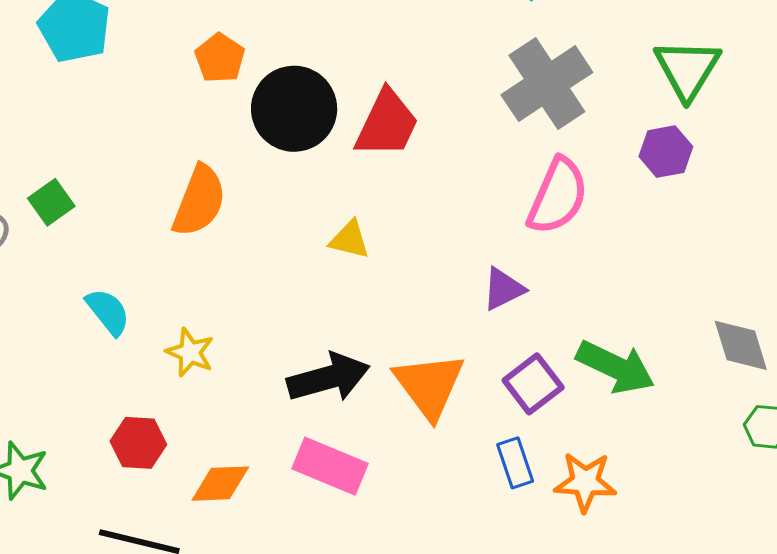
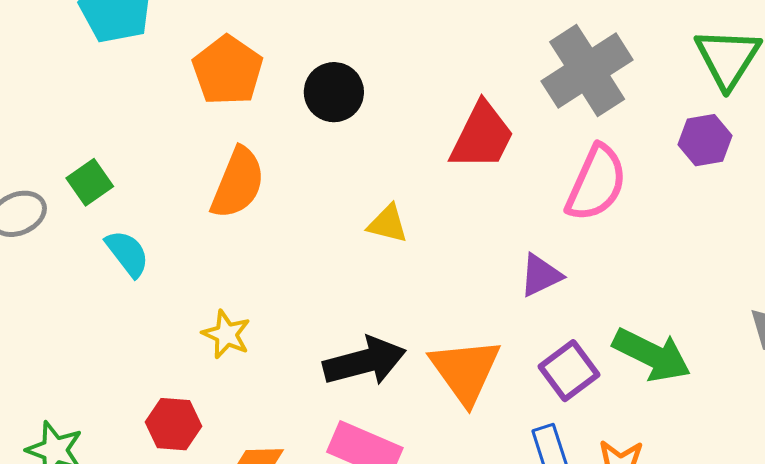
orange pentagon: (220, 58) -> (228, 70), moved, size x1.4
black circle: (294, 109) -> (334, 92), size x0.7
red trapezoid: (387, 124) -> (482, 136), moved
cyan semicircle: (108, 312) -> (127, 253), moved

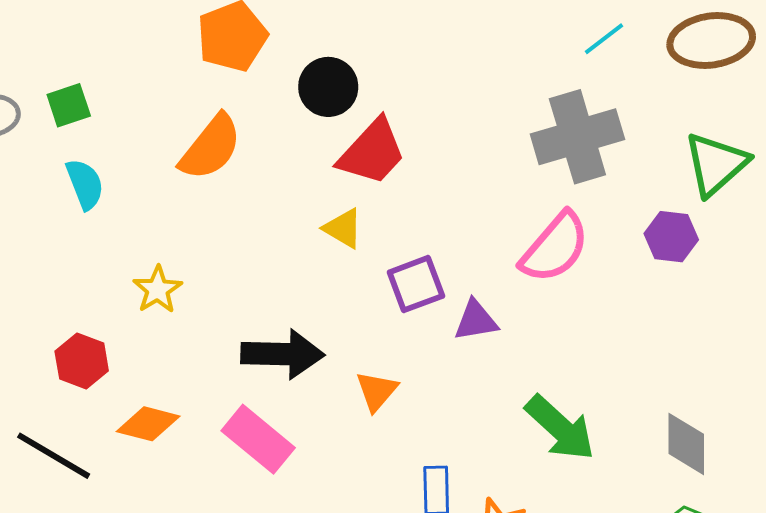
red trapezoid: (482, 136) -> (372, 152), moved
orange triangle: (465, 371) -> (377, 391), size x0.6
purple square: (569, 371) -> (416, 284), moved

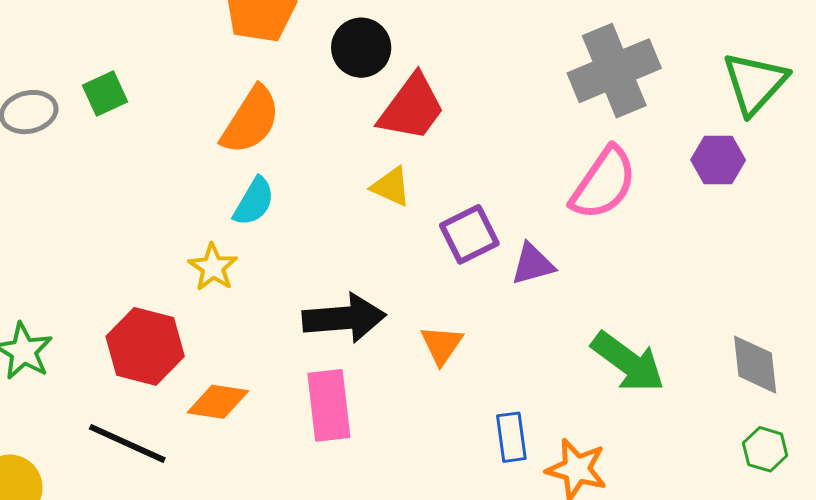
cyan semicircle: (85, 184) -> (254, 202), moved, turned 58
red hexagon: (82, 361) -> (145, 346), size x1.4
pink rectangle: (258, 439) -> (329, 405), turned 50

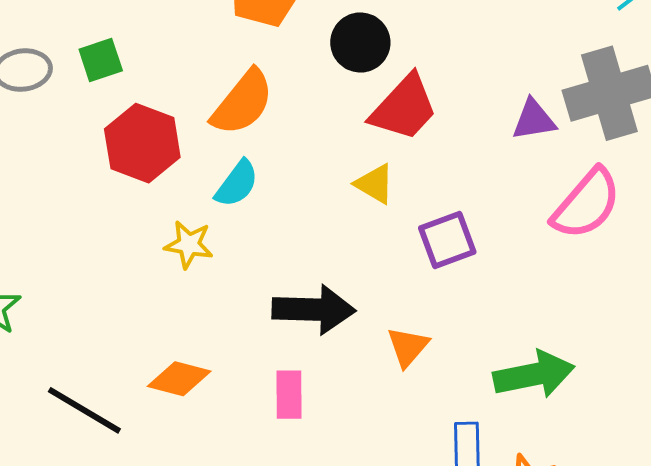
purple triangle: (533, 264) -> (534, 120), moved
yellow star: (213, 267) -> (189, 244), turned -30
red hexagon: (145, 346) -> (142, 143), moved
green arrow: (628, 362) -> (534, 374), moved, turned -54
pink rectangle: (329, 405) -> (289, 395), size x0.7

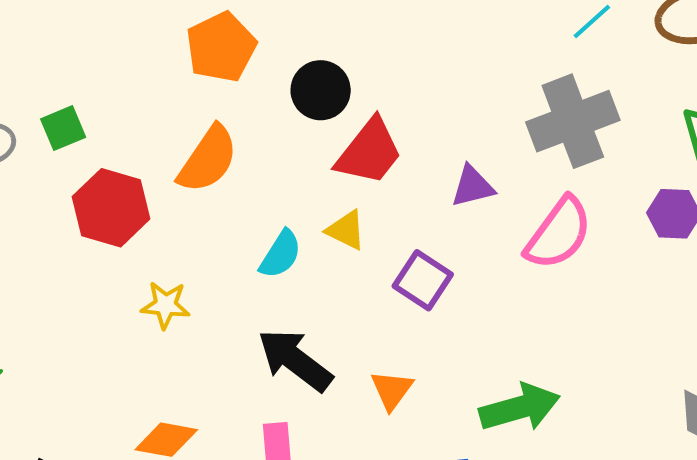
purple triangle: (534, 120) -> (473, 186), moved
cyan semicircle: (237, 184) -> (281, 254), moved
purple square: (447, 240) -> (423, 280), turned -32
black arrow: (314, 309) -> (295, 360), turned -140

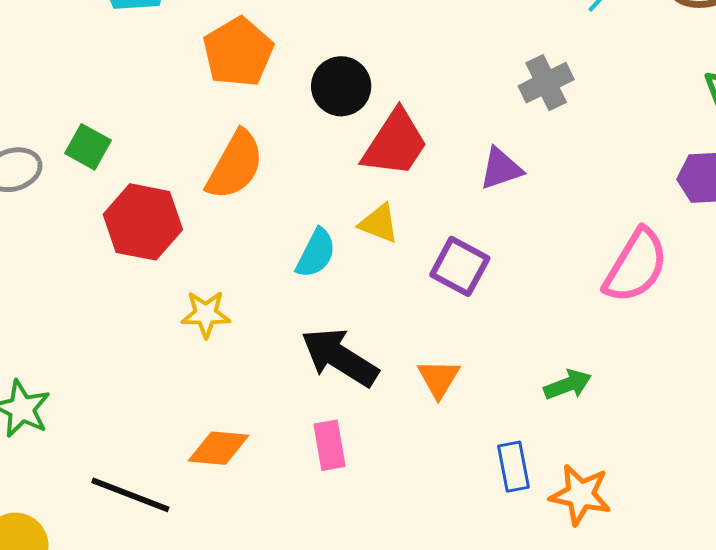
gray cross: (573, 121) -> (546, 83), moved, size x0.6
green square: (63, 128) -> (88, 147), turned -33
pink semicircle: (559, 233) -> (636, 266), moved
green arrow: (520, 408) -> (568, 385), size x0.6

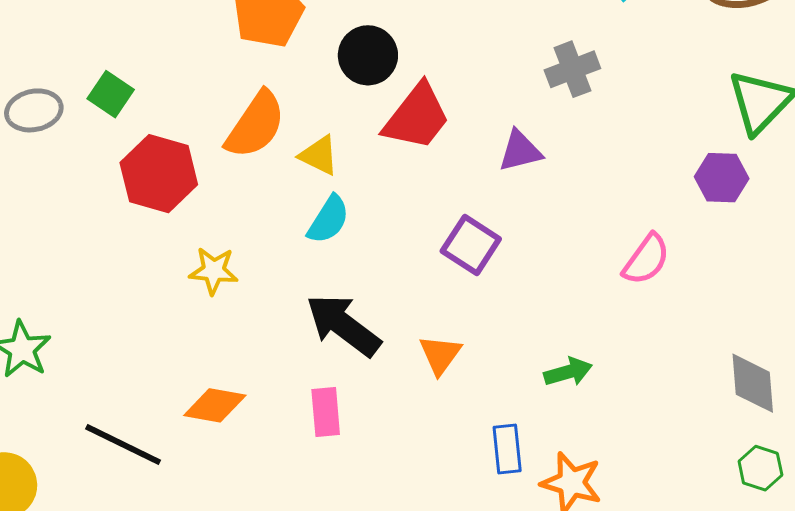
yellow triangle: (379, 223) -> (319, 155), moved
pink semicircle: (636, 266) -> (646, 259), size x0.7

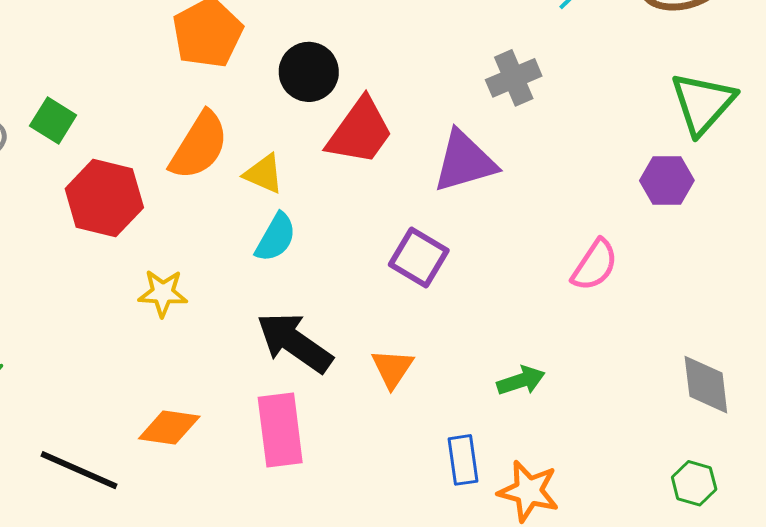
purple triangle: (520, 151) -> (465, 162), size x1.5
pink rectangle: (326, 412) -> (280, 430), size x1.5
green hexagon: (760, 468) -> (694, 483), moved

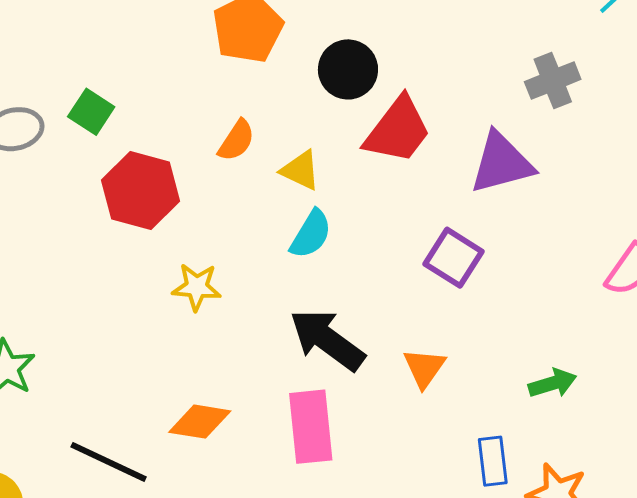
orange semicircle: (199, 146) -> (236, 140), size x0.6

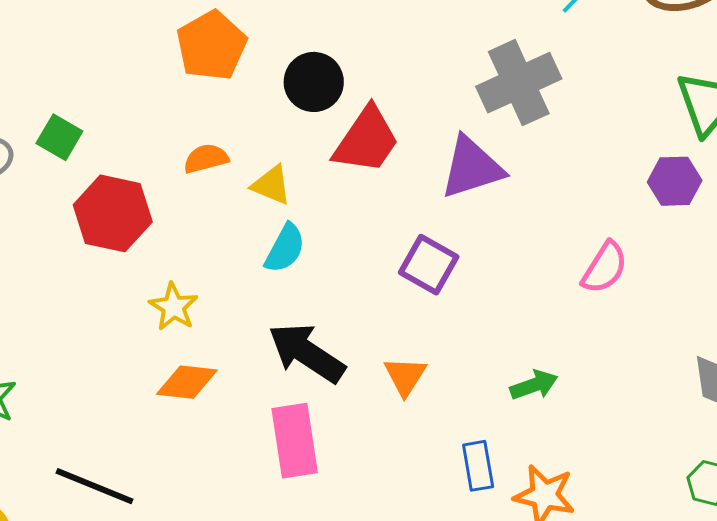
gray cross: (553, 80) -> (519, 83), size x1.5
orange semicircle: (236, 140) -> (206, 159), turned -135
yellow star: (197, 287) -> (174, 307), turned 30
orange diamond: (200, 422) -> (187, 382), moved

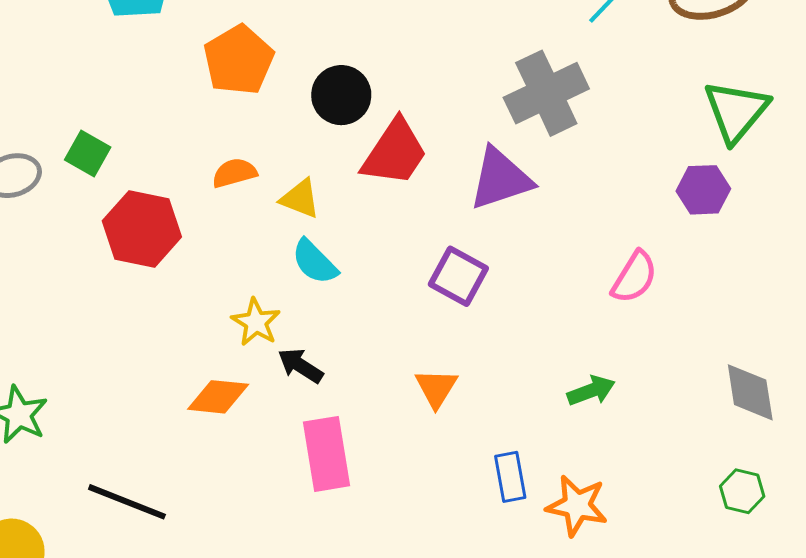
cyan semicircle: (285, 248) -> (315, 262), turned 108
yellow star: (174, 307) -> (256, 322), moved
black arrow: (307, 353) -> (300, 366), moved, size x0.6
green arrow: (534, 385) -> (591, 391), moved

